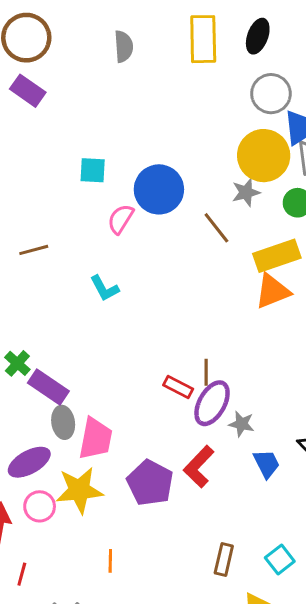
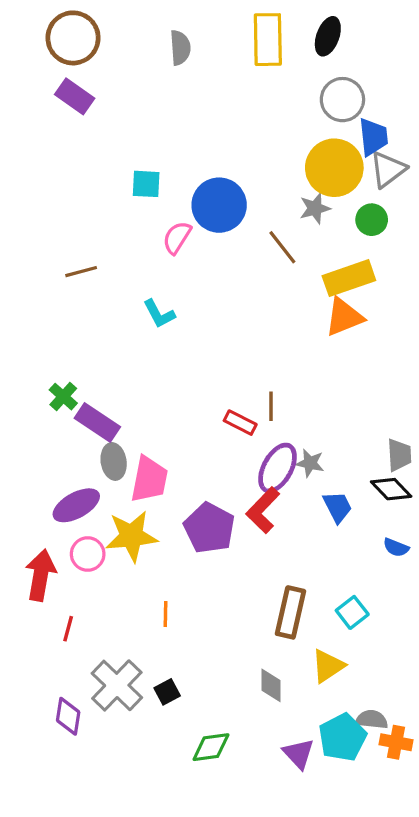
purple ellipse: (212, 403) -> (278, 468), moved
brown rectangle: (224, 559) -> (290, 612), size x1.4

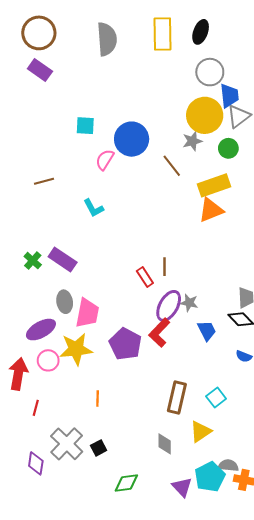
gray semicircle: (180, 48) -> (107, 39), size x1.5
purple rectangle: (97, 423) -> (63, 260), moved
red rectangle: (240, 423) -> (145, 277), turned 30

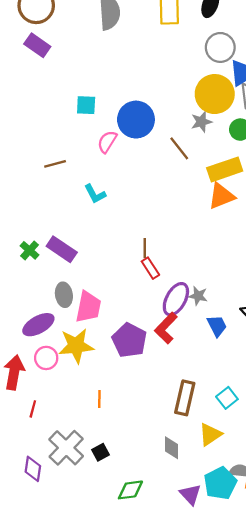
brown line: (44, 181) -> (55, 164), moved
brown line: (165, 267) -> (145, 248), moved

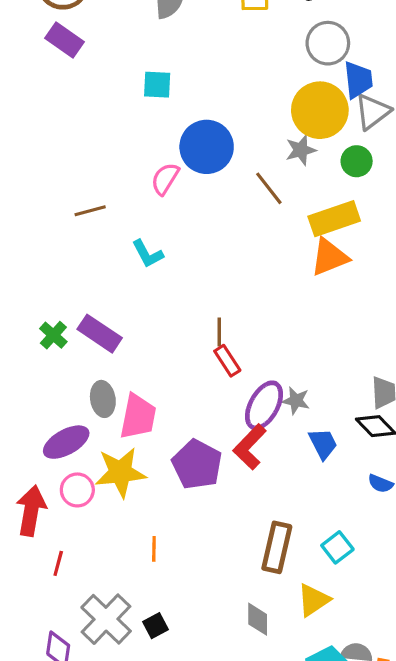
cyan square: (86, 105) -> (157, 85), moved

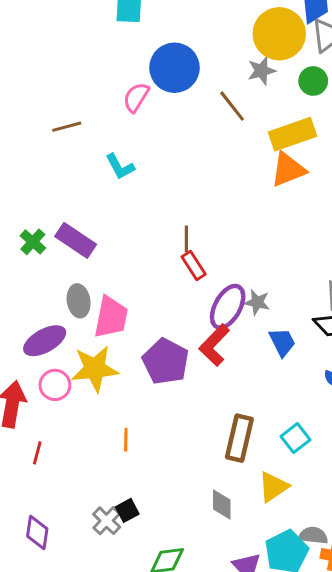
gray cross: (106, 619) -> (107, 521), moved, size x0.6

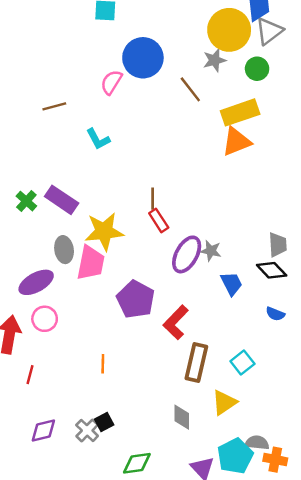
red L-shape: (214, 345) -> (176, 322), moved
yellow star: (95, 369) -> (104, 231), moved
purple diamond: (37, 533) -> (43, 430), moved, turned 68

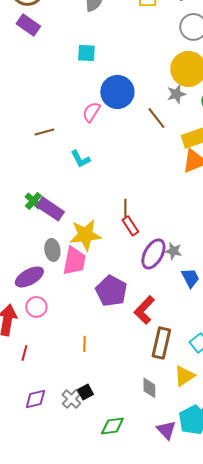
green cross: (26, 201) -> (33, 201), moved

